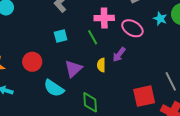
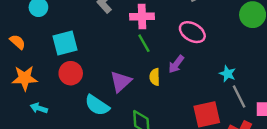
pink cross: (104, 18) -> (142, 17), moved
cyan star: (160, 19) -> (227, 74), moved
cyan square: (61, 36) -> (65, 43), moved, size x1.5

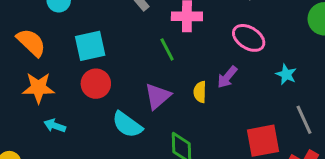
orange semicircle: (18, 42) -> (31, 42), size x1.5
green line: (144, 43) -> (167, 49), moved
cyan star: (227, 74) -> (286, 74), moved

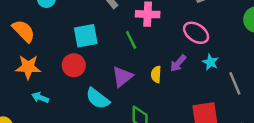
cyan square: (90, 46) -> (86, 36), moved
cyan star: (286, 74) -> (211, 62), moved
gray line: (304, 120) -> (235, 83), moved

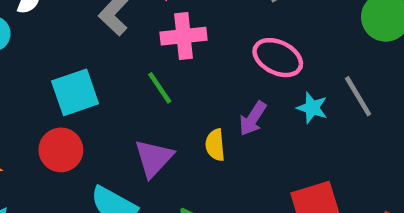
gray line: (235, 83) -> (358, 96), moved

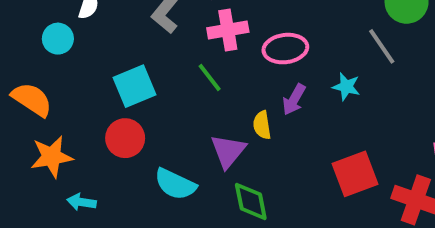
pink ellipse: (278, 58) -> (285, 49), moved, turned -30
gray line: (358, 96) -> (382, 46), moved
purple triangle: (154, 158) -> (228, 151), moved

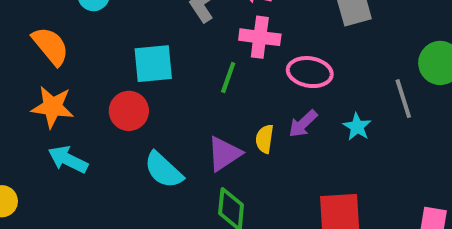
green line: (210, 77) -> (228, 77), turned 40
cyan arrow: (81, 202) -> (68, 159), size x1.4

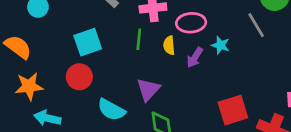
cyan star: (357, 127) -> (220, 45), moved
yellow semicircle: (265, 139) -> (169, 45), moved

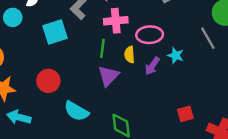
cyan square: (88, 42) -> (55, 32), moved
purple triangle: (148, 90) -> (108, 76), moved
red square: (233, 110) -> (185, 114), size x0.6

